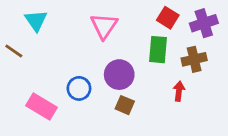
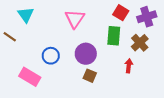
brown cross: (194, 59) -> (140, 43), turned -30
blue circle: (79, 88) -> (51, 56), moved

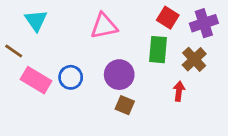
pink triangle: (75, 19) -> (104, 26), turned 45
pink rectangle: (30, 77) -> (36, 80), moved

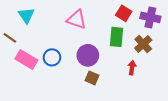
purple cross: (204, 23) -> (150, 17), turned 30
pink triangle: (104, 26) -> (77, 19), turned 30

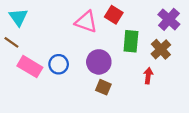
red square: (124, 13) -> (114, 15), moved
cyan triangle: (26, 15) -> (18, 17), moved
purple cross: (150, 17) -> (169, 19), turned 30

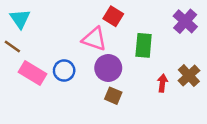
red square: (114, 15) -> (113, 16), moved
pink triangle: (86, 22) -> (94, 39), moved
brown cross: (161, 49) -> (189, 76), moved

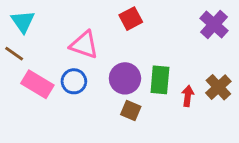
red square: (113, 16) -> (131, 19), turned 30
pink triangle: (94, 39) -> (84, 45), moved
green rectangle: (144, 45) -> (160, 80), moved

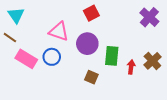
purple circle: (125, 78) -> (87, 44), moved

